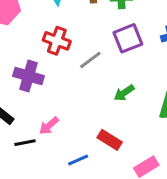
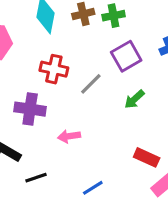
green arrow: (124, 93) -> (134, 99), moved
pink arrow: (49, 126) -> (69, 136), moved, turned 40
red rectangle: (110, 140) -> (147, 157), moved

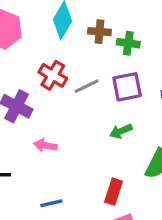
gray line: (91, 84) -> (87, 86), moved
red rectangle: (147, 157) -> (113, 192), turned 65

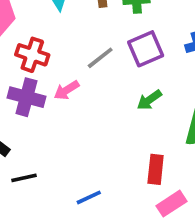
red cross: (53, 75) -> (32, 55), moved
pink arrow: (45, 145) -> (67, 90), moved, turned -30

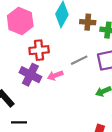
red cross: (32, 55) -> (39, 50), turned -36

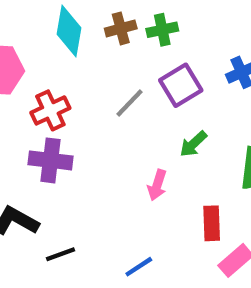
pink arrow: (55, 75) -> (157, 185), moved, turned -32

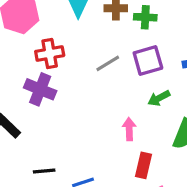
green arrow: (193, 144) -> (159, 98), moved
pink arrow: (157, 185) -> (129, 129), moved, turned 145
black line: (61, 254) -> (44, 171), moved

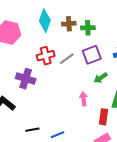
red cross: (50, 53) -> (46, 56), moved
red rectangle: (144, 165) -> (104, 117), moved

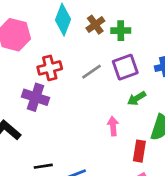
brown cross: (69, 24) -> (95, 25), turned -32
red cross: (46, 56) -> (50, 68), moved

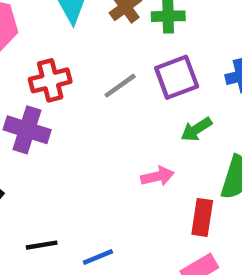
pink arrow: (113, 126) -> (157, 176), turned 84

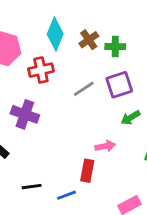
red cross: (50, 80) -> (41, 70), moved
red rectangle: (202, 217) -> (87, 171), moved

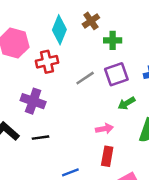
brown cross: (89, 40) -> (91, 21), moved
red rectangle: (87, 171) -> (107, 156), moved
black line: (32, 187) -> (40, 138), moved

